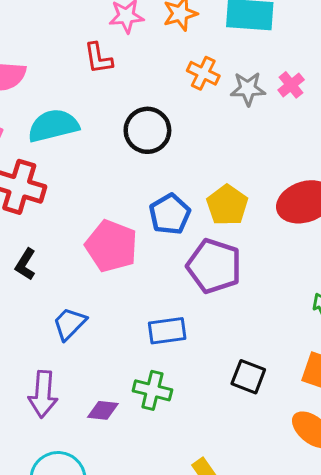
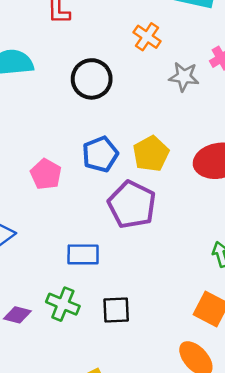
gray star: (248, 89) -> (184, 77), moved
pink pentagon: (111, 246) -> (46, 174), size x0.7
black square: (248, 377) -> (116, 310), moved, turned -32

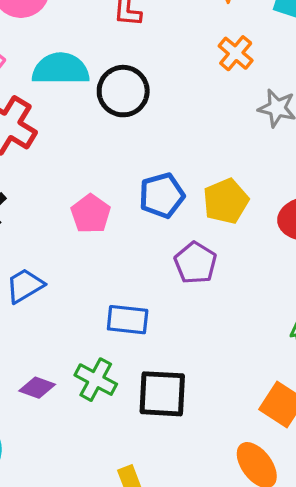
black circle: (92, 79) -> (123, 91), moved
purple pentagon: (132, 205) -> (195, 263), size x0.7
black square: (116, 310) -> (162, 394), size x1.4

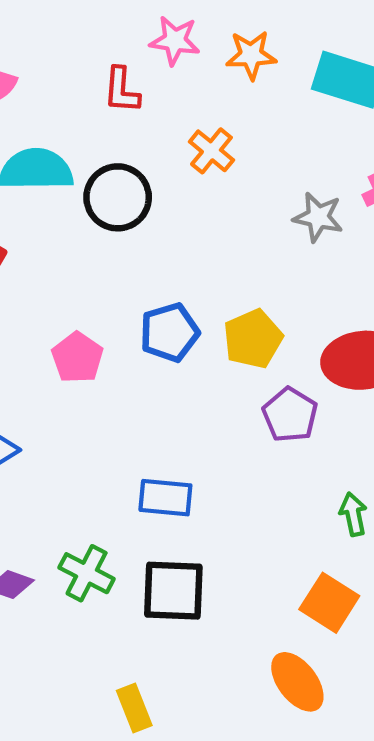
orange cross: (236, 53) -> (211, 151), moved
purple pentagon: (195, 263) -> (290, 415), moved
blue rectangle: (128, 320) -> (165, 498), moved

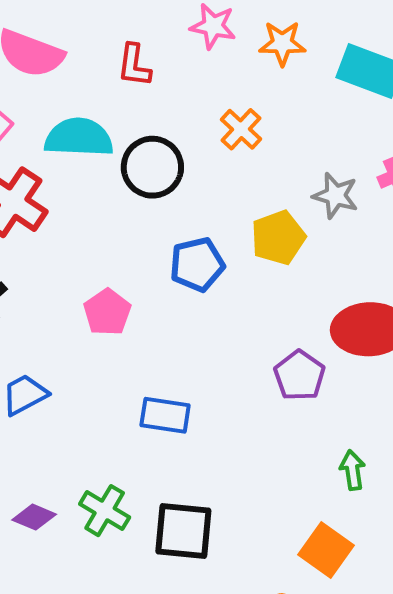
red L-shape: (122, 90) -> (134, 65), moved
blue pentagon: (170, 332) -> (197, 265), moved
yellow pentagon: (253, 339) -> (278, 238), moved
blue rectangle: (165, 498) -> (165, 415), moved

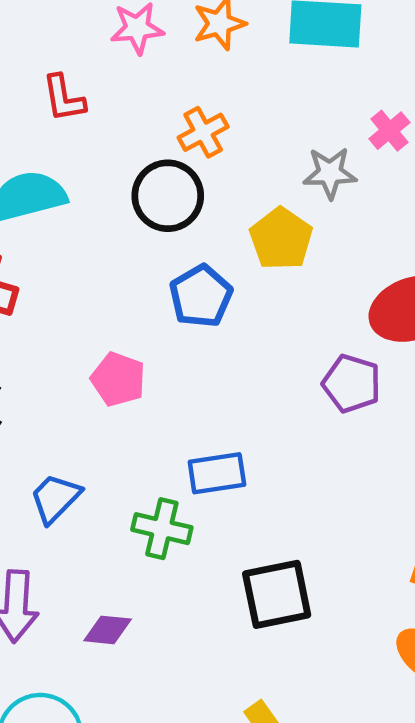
orange cross: (241, 129) -> (203, 132), turned 36
black circle: (152, 167) -> (168, 196), moved
green cross: (105, 511) -> (162, 529), moved

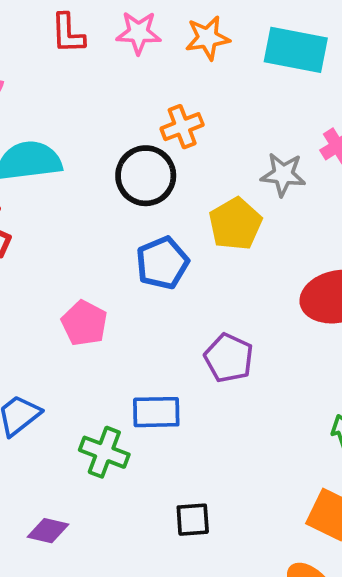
red L-shape: (64, 98) -> (68, 33), moved
purple pentagon: (352, 384) -> (229, 358), moved
black square: (277, 594) -> (193, 520), size x0.6

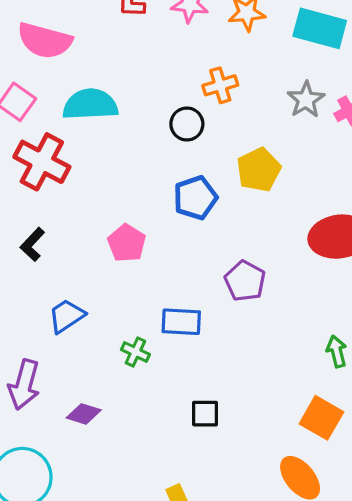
gray star: (283, 174) -> (306, 100), moved, turned 30
black circle: (146, 176) -> (187, 124), size x0.7
green cross: (104, 452) -> (135, 352), size x0.7

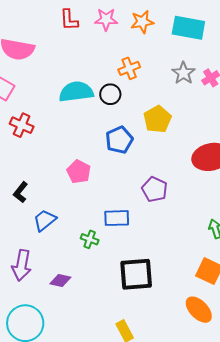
cyan semicircle: (90, 105) -> (76, 92), moved
red cross: (42, 162) -> (22, 125), size x0.7
black L-shape: (32, 244) -> (20, 192), moved
black square: (205, 414) -> (136, 274), size x1.8

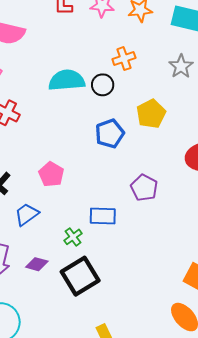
pink pentagon: (79, 172) -> (51, 174), moved
green cross: (90, 239) -> (73, 237), turned 30
black square: (136, 274) -> (80, 276), moved, turned -30
purple diamond: (60, 281) -> (37, 264), moved

